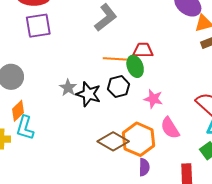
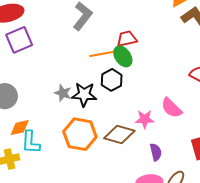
pink star: (153, 99) -> (145, 119), moved
orange diamond: (18, 111) -> (20, 128), turned 45
orange hexagon: (138, 139) -> (80, 134), moved

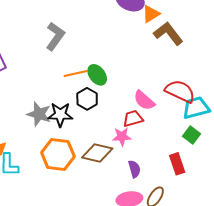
red trapezoid: (127, 39) -> (133, 118), moved
gray star: (63, 93) -> (39, 114), size x1.4
pink semicircle: (171, 108) -> (144, 100), moved

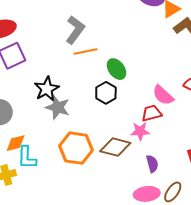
orange line: (76, 73) -> (85, 52), moved
black star: (60, 115) -> (47, 89), moved, turned -30

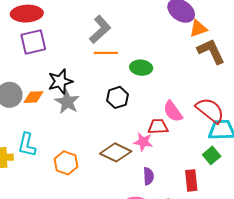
green ellipse: (116, 69) -> (141, 68), moved, turned -60
orange diamond: (16, 143) -> (33, 97), moved
orange hexagon: (76, 148) -> (66, 163), moved, size x0.7

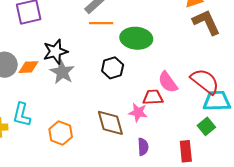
green ellipse: (141, 68) -> (136, 38), size x1.4
brown diamond: (116, 152) -> (110, 123), turned 48

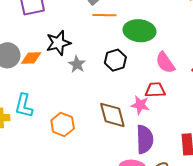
gray star: (62, 72) -> (77, 64), moved, size x0.7
pink semicircle: (168, 82) -> (165, 63), moved
purple semicircle: (143, 147) -> (145, 139), size x1.6

